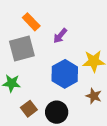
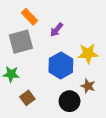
black circle: (57, 112) -> (70, 101), moved

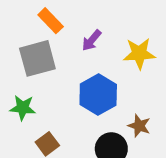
yellow star: (88, 54) -> (139, 54), moved

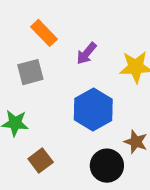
gray square: (37, 58) -> (30, 72), size x0.7

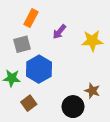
orange rectangle: (44, 33) -> (31, 18), turned 72
blue hexagon: (93, 109) -> (39, 69), moved

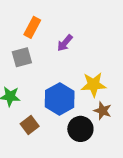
yellow star: (92, 41) -> (93, 85), moved
blue hexagon: (39, 69) -> (60, 99), moved

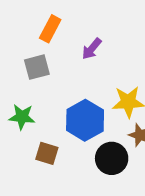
brown square: (30, 125) -> (47, 153), turned -36

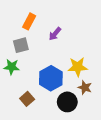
green star: (22, 117) -> (12, 67), moved
brown square: (47, 153) -> (27, 99), turned 32

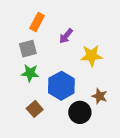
green star: (12, 67) -> (30, 73), moved
yellow star: (78, 67) -> (91, 56), moved

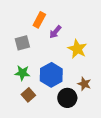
orange rectangle: (37, 22) -> (39, 20), moved
yellow star: (91, 56) -> (77, 49), turned 30
green star: (30, 73) -> (22, 73), moved

